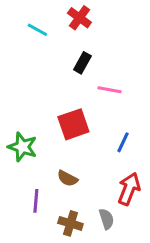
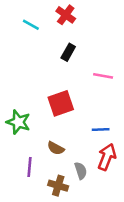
pink line: (109, 90) -> (103, 76), moved
blue line: (123, 142) -> (101, 130), moved, turned 63
gray semicircle: (106, 219) -> (81, 171), moved

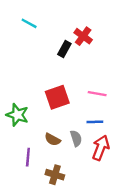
red cross: (66, 15) -> (83, 36), moved
pink line: (103, 76) -> (97, 94), moved
gray semicircle: (81, 171) -> (76, 138), moved

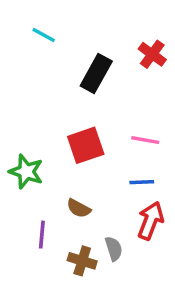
red cross: (83, 36) -> (152, 54), moved
black rectangle: (64, 49) -> (96, 74), size x1.5
gray semicircle: (76, 138) -> (114, 249), moved

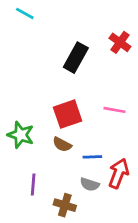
cyan line: (44, 35) -> (25, 13), moved
blue line: (142, 182) -> (92, 157), moved
brown semicircle: (79, 208) -> (62, 144), moved
gray semicircle: (114, 249) -> (90, 184), moved, turned 126

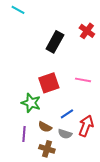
green star: (21, 135) -> (31, 103), moved
brown semicircle: (62, 144) -> (45, 127), moved
blue line: (92, 157) -> (67, 114), turned -32

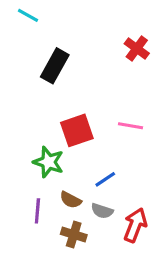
black rectangle: (55, 42) -> (55, 66), moved
red arrow: (86, 126) -> (135, 225), moved

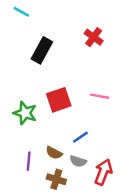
red cross: (137, 48) -> (94, 37), moved
green star: (48, 162) -> (25, 113), moved

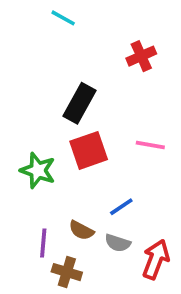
cyan line: (21, 12) -> (63, 18), moved
red cross: (94, 37) -> (141, 56), turned 30
black rectangle: (42, 50) -> (80, 103), moved
brown cross: (56, 179) -> (67, 272), moved

